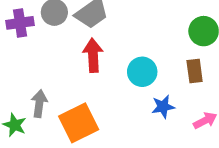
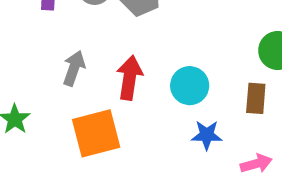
red arrow: (93, 55) -> (130, 78), moved
gray arrow: (39, 104) -> (74, 68), moved

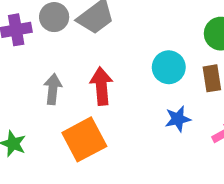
cyan circle: (190, 86) -> (169, 67), moved

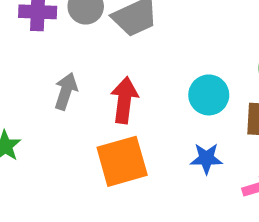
orange square: (84, 139) -> (122, 161), moved

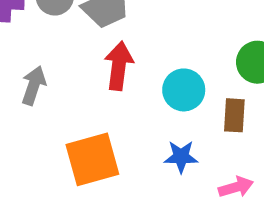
red arrow: (124, 100) -> (119, 66), moved

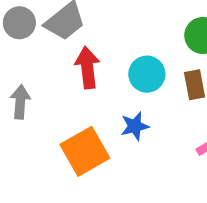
blue star: (181, 157) -> (135, 126), moved

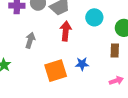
cyan circle: (147, 74) -> (94, 17), moved

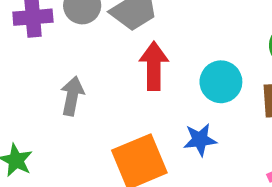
cyan circle: (94, 17) -> (221, 82), moved

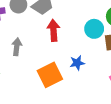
cyan circle: (221, 82) -> (94, 29), moved

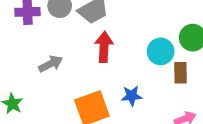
gray arrow: (17, 47) -> (51, 64), turned 49

